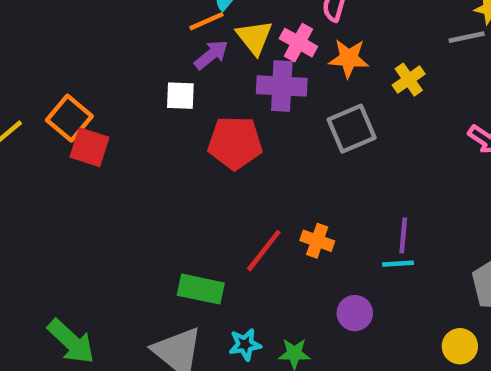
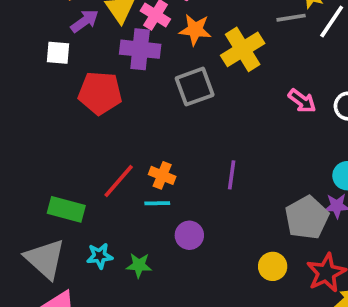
yellow cross: (409, 80) -> (243, 49), size x1.6
cyan line: (398, 264) -> (157, 203), moved

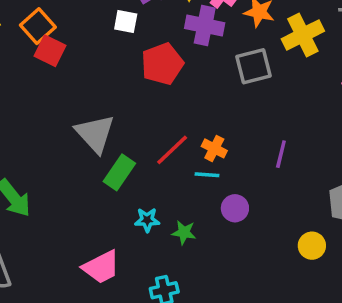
red pentagon: (100, 93) -> (162, 64), turned -30
green rectangle: (66, 209) -> (119, 172), turned -76
gray triangle: (45, 259) -> (95, 134), moved

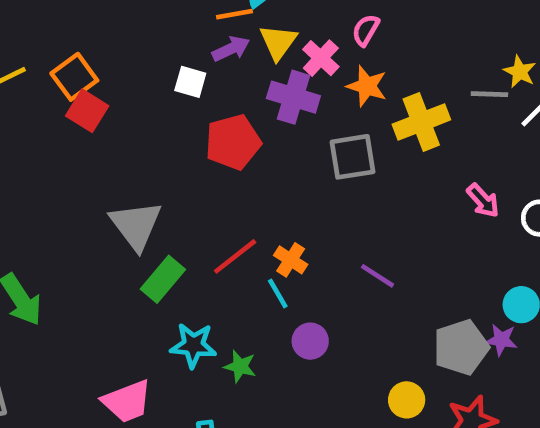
purple line: (281, 154) -> (377, 276), turned -76
cyan line: (207, 175) -> (278, 293), turned 50
cyan star: (147, 220) -> (193, 345), size x1.4

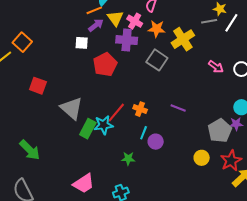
orange square: (74, 77) -> (22, 42), moved
red square: (87, 111) -> (38, 86), moved
gray square: (353, 157) -> (157, 60), turned -35
cyan line: (278, 293) -> (144, 133), moved, turned 64
cyan star: (193, 345) -> (104, 125), moved

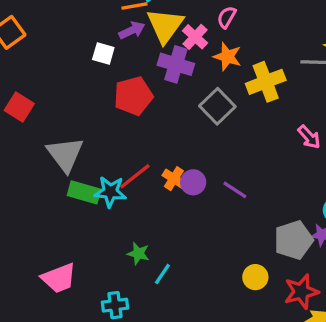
yellow triangle: (115, 18) -> (165, 26), size x1.4
green rectangle: (88, 129) -> (84, 192), turned 66
cyan line: (144, 133) -> (162, 274), moved
purple circle: (156, 142) -> (193, 182), moved

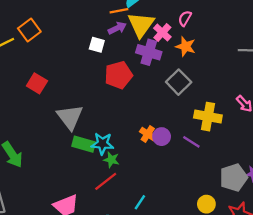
yellow cross: (266, 82) -> (208, 117), moved, turned 32
red line: (135, 176) -> (106, 181), moved
green star: (138, 254) -> (111, 160), moved

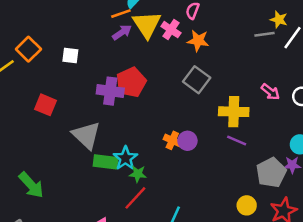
white square: (97, 45) -> (70, 56), moved
purple cross: (149, 52) -> (110, 91), moved
purple line: (191, 142) -> (237, 140), moved
cyan star: (102, 144) -> (125, 158), turned -30

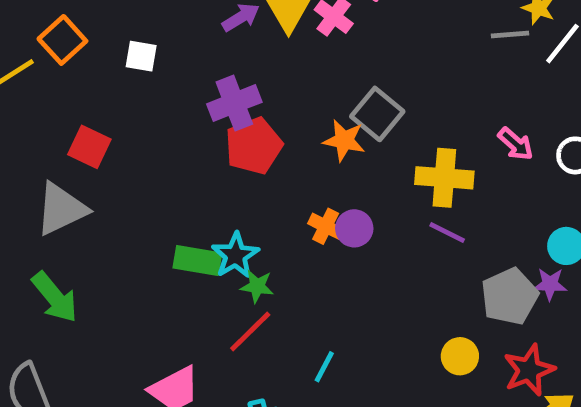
orange star: (198, 41) -> (344, 140), moved
red pentagon: (131, 82) -> (254, 146), moved
purple cross: (110, 91) -> (234, 103), moved, turned -32
gray triangle: (86, 135) -> (61, 209), moved, turned 48

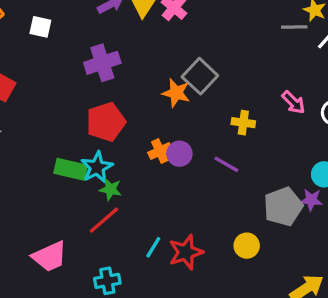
red pentagon: (254, 146) -> (106, 122), moved
yellow cross: (444, 178) -> (243, 123), size x0.6
orange cross: (326, 226) -> (160, 151), turned 35
purple line: (447, 233) -> (226, 164), moved
red star: (529, 370) -> (186, 252), moved

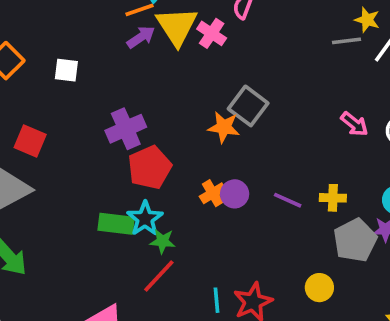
purple cross: (102, 63) -> (126, 129), moved
yellow cross: (243, 123) -> (333, 198), moved
cyan line: (153, 247) -> (217, 300), turned -30

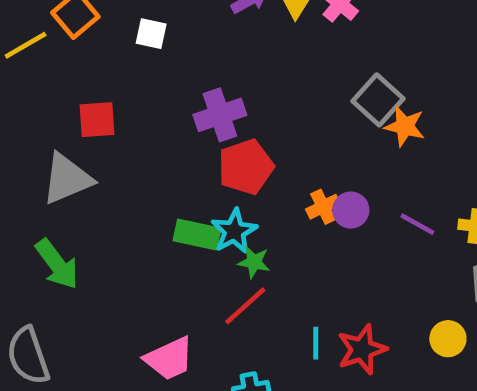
orange star: (224, 127) -> (405, 126), moved
red square: (30, 141) -> (97, 120), turned -32

